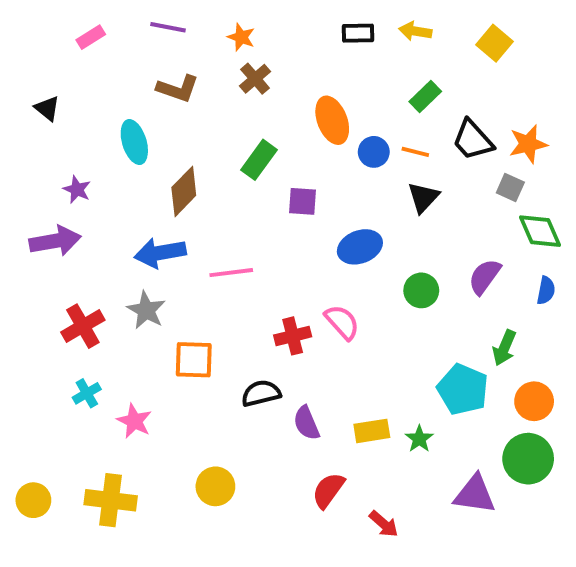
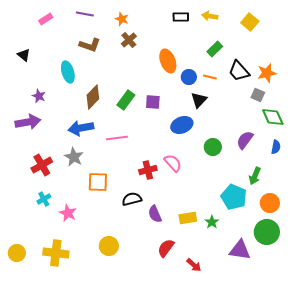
green rectangle: (259, 160) -> (126, 100), moved
black triangle: (423, 197) -> (199, 100), moved

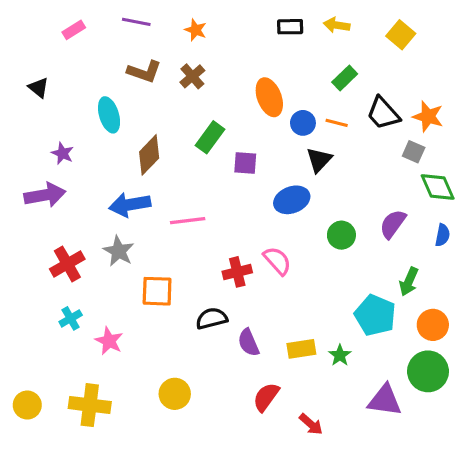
brown cross: (129, 40) -> (192, 76), moved
orange star: (267, 73) -> (428, 116), turned 30
green rectangle: (126, 100) -> (210, 137), moved

